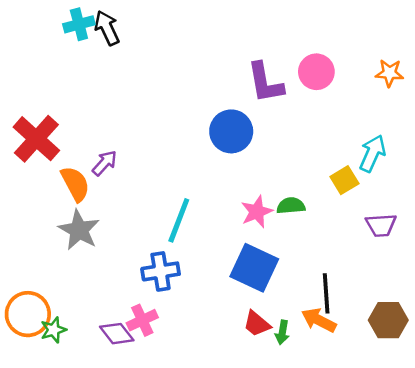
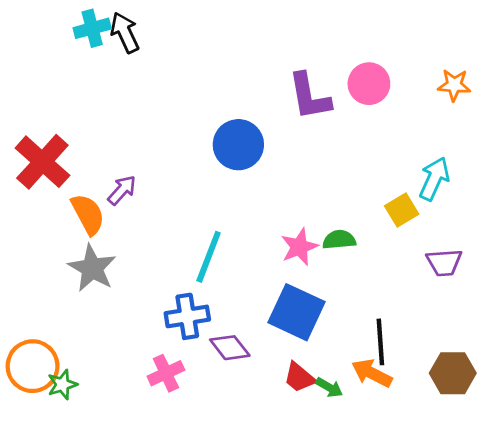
blue circle: (231, 131) -> (238, 145), moved
green arrow: (282, 332) -> (329, 387), turned -70
purple diamond: (117, 334) -> (230, 348), moved

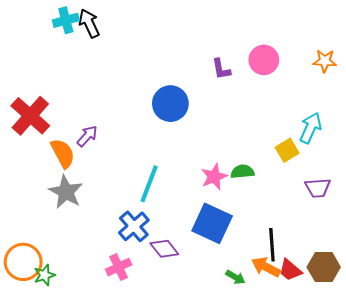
purple L-shape: (309, 96) -> (221, 69), size x0.6
blue cross: (187, 316) -> (134, 226), turned -32
red trapezoid: (299, 377) -> (290, 270), moved

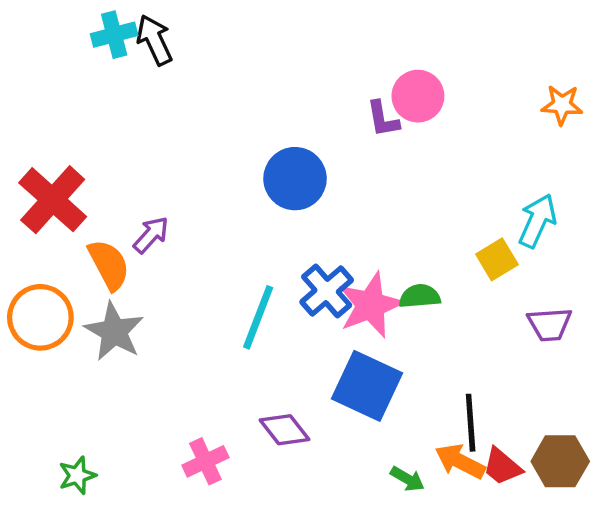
pink circle: (264, 60) -> (418, 96), moved
pink star: (214, 177) -> (371, 305), size x1.4
blue cross: (134, 226) -> (327, 291), moved
orange circle: (23, 262) -> (40, 317), moved

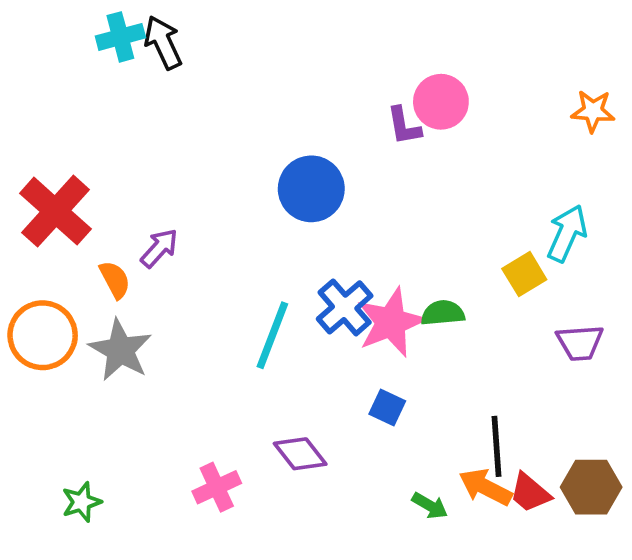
orange semicircle: (109, 265) -> (115, 280), size x0.7
blue square: (367, 386) -> (387, 407), size x0.5

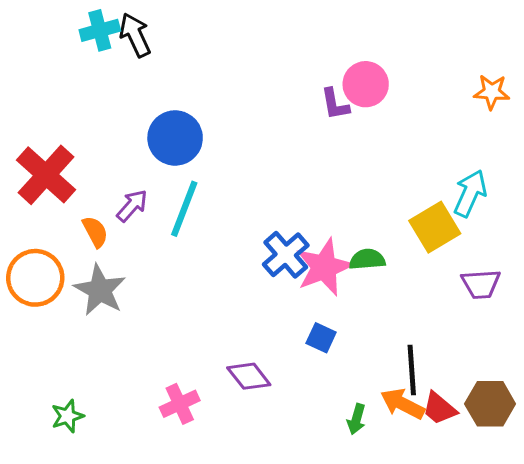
blue circle: (311, 189) -> (175, 138), moved
yellow square: (524, 274) -> (435, 227), size x1.4
cyan line: (272, 335) -> (184, 209), moved
green arrow: (430, 506) -> (356, 419), turned 76

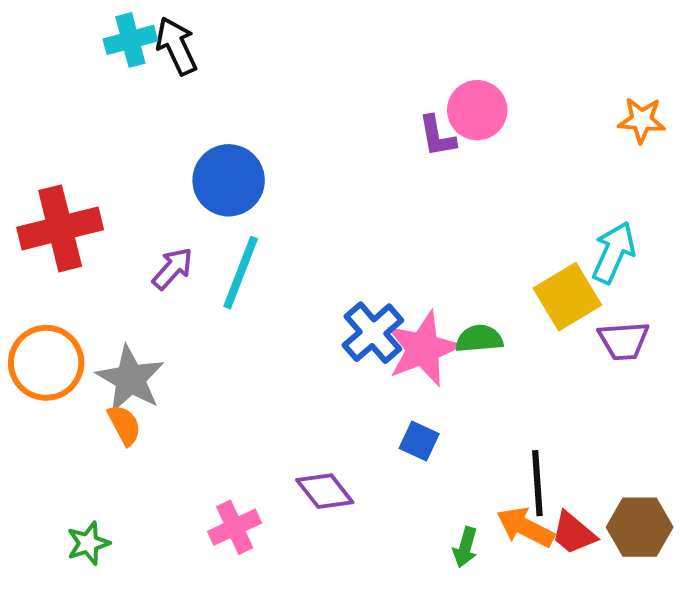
red cross: (46, 175) -> (60, 228), turned 34
orange semicircle: (95, 232) -> (124, 425), moved
purple trapezoid: (481, 284) -> (624, 341), moved

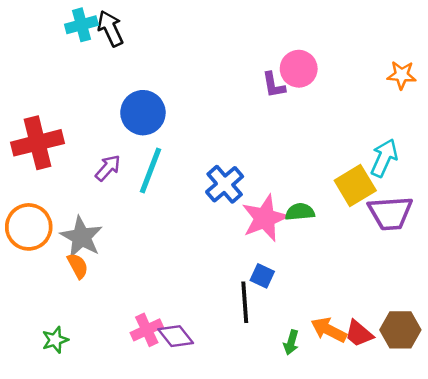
blue cross: (373, 333) -> (225, 184), moved
purple trapezoid: (624, 341) -> (390, 213), size x1.4
black line: (537, 483) -> (245, 302), moved
purple diamond: (325, 491) -> (176, 336), moved

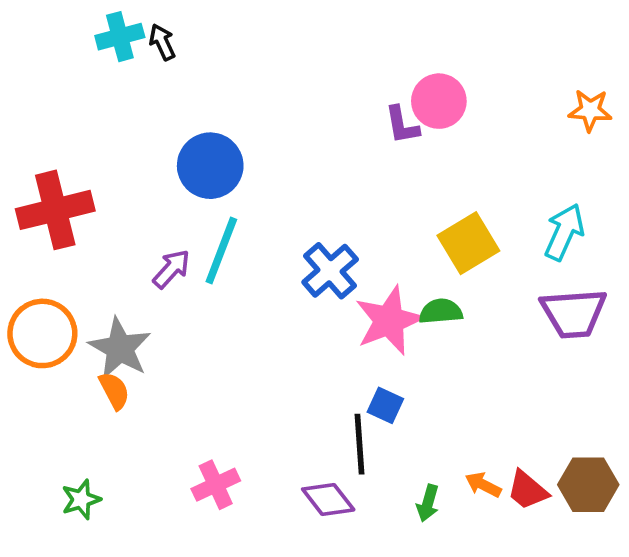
black arrow: (110, 29) -> (162, 42), size x0.7
purple arrow: (108, 168) -> (171, 269), moved
yellow square: (355, 185) -> (468, 243), moved
orange arrow: (329, 330) -> (483, 485), size x0.7
purple diamond: (176, 336) -> (328, 499), moved

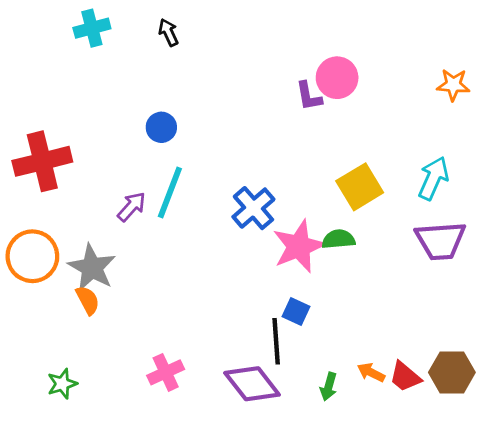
black arrow: (162, 42) -> (168, 32), moved
blue circle: (210, 166) -> (161, 127), size x0.6
purple diamond: (328, 499) -> (252, 384), size x1.4

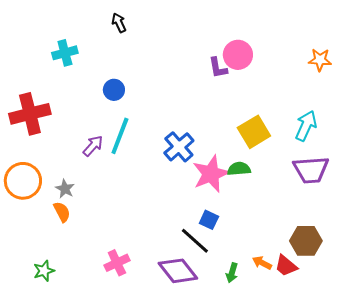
cyan cross: (92, 28) -> (65, 53), moved
gray star: (92, 268) -> (65, 189), size x0.6
black line: (276, 341) -> (195, 241), turned -44
brown hexagon: (452, 372) -> (306, 241), moved

